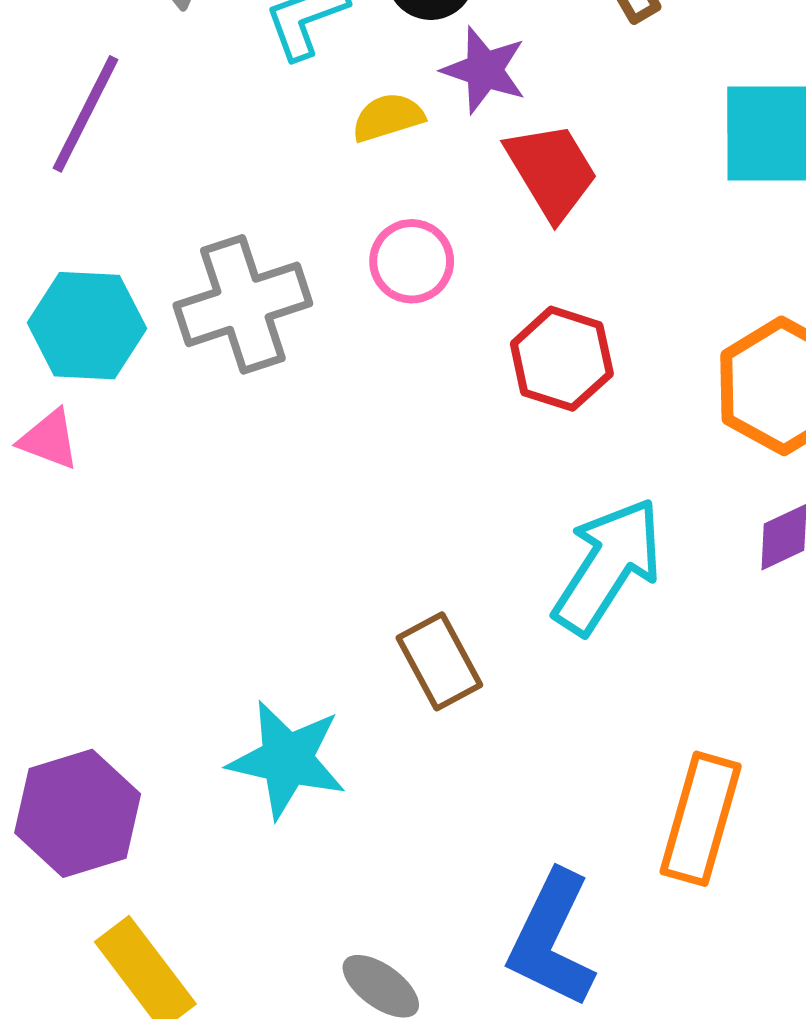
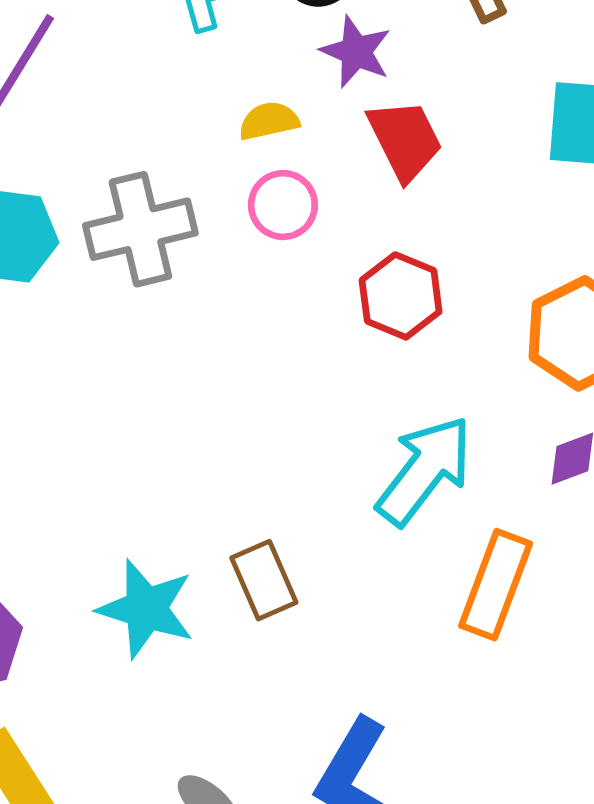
yellow semicircle: (388, 117) -> (269, 121), moved
brown rectangle: (439, 661) -> (264, 580), moved
orange rectangle: (701, 819) -> (496, 585), moved

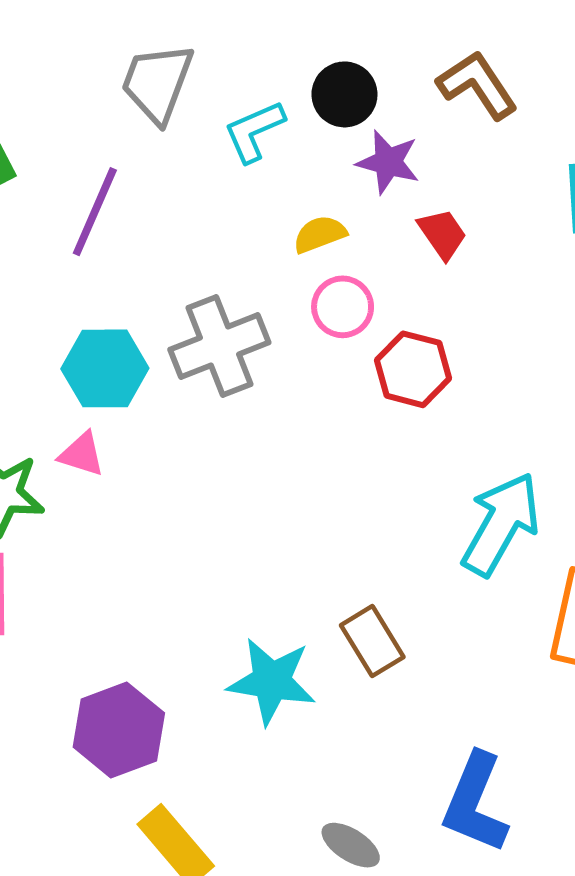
red trapezoid: (405, 140) -> (442, 234), size x0.7
red hexagon: (401, 296) -> (413, 369), moved

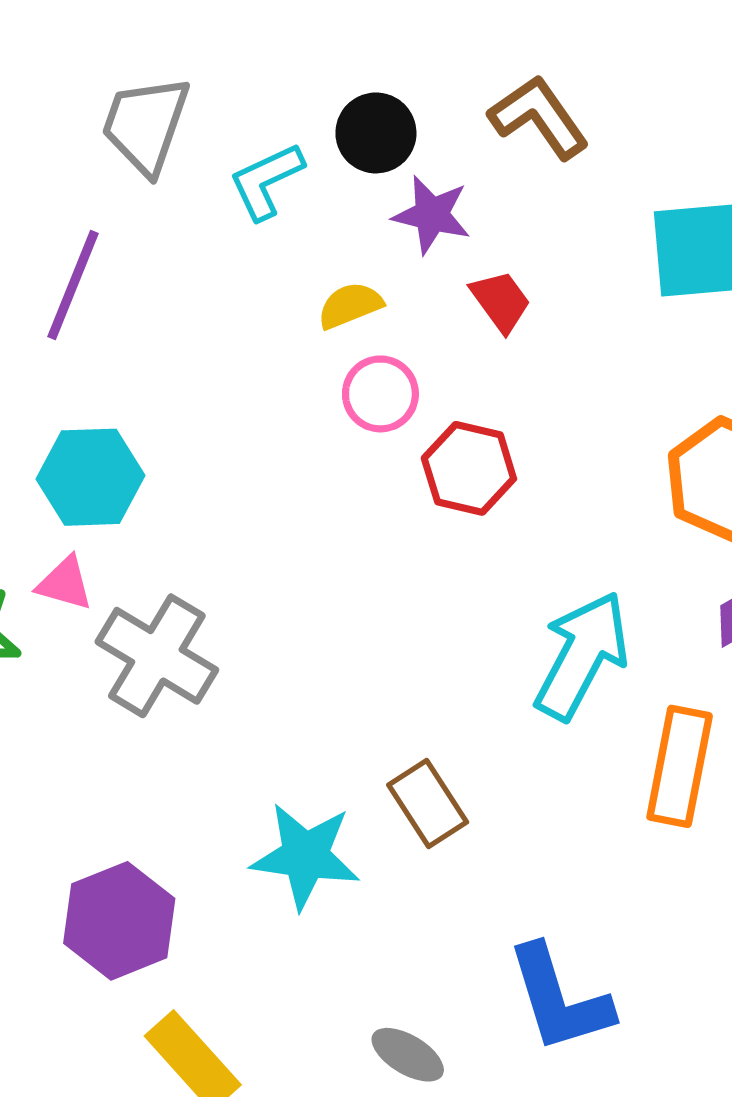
gray cross: (219, 346) -> (157, 656), moved, turned -36
blue L-shape: (475, 803) -> (559, 999), turned -38

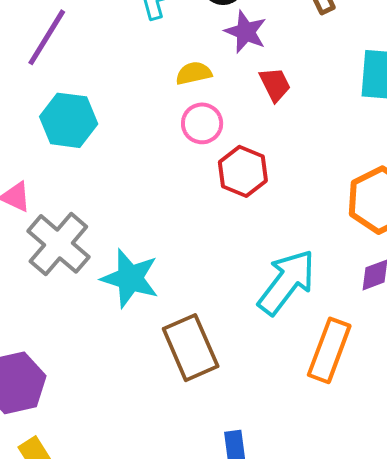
cyan hexagon: (90, 477) -> (69, 120), moved
brown rectangle: (428, 803) -> (191, 348), size x1.4
cyan star: (305, 856) -> (130, 278), moved

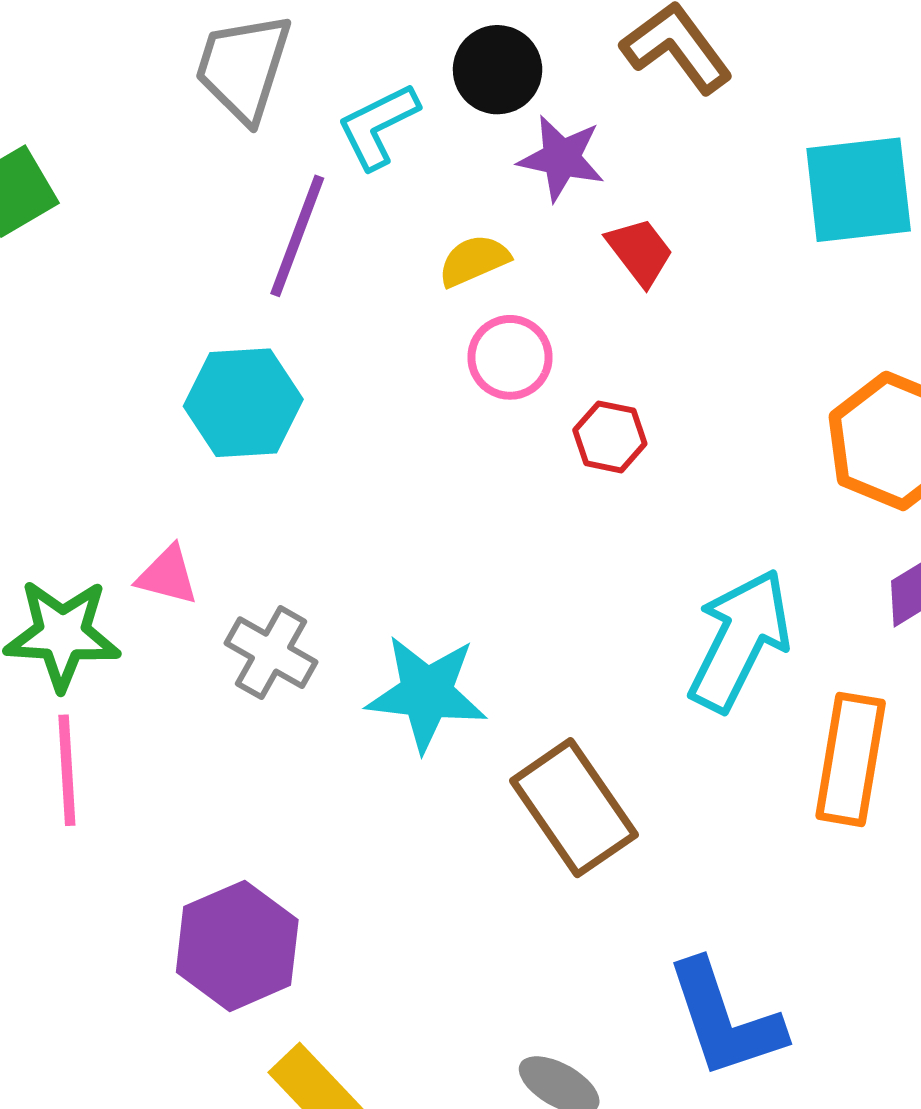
purple line: (47, 37) -> (297, 236), moved
red hexagon: (243, 171) -> (610, 437), size x0.7
gray cross: (58, 244) -> (271, 653), size x0.7

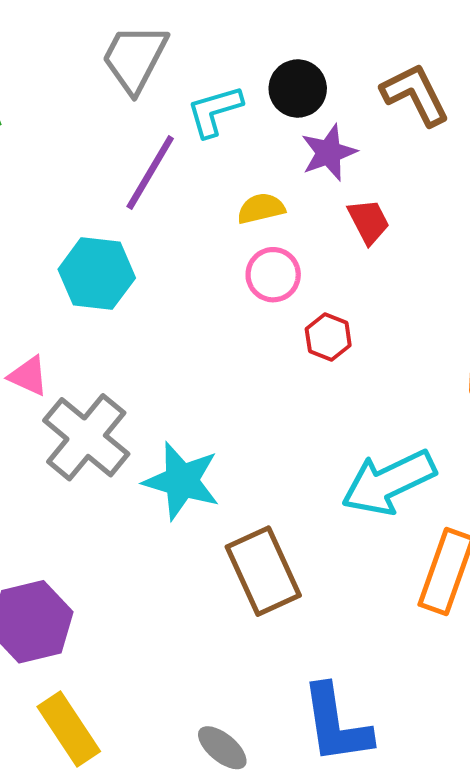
purple star: (561, 158) -> (329, 153), turned 30
cyan arrow: (740, 640) -> (389, 482), turned -152
gray cross: (271, 653) -> (86, 437), size x1.5

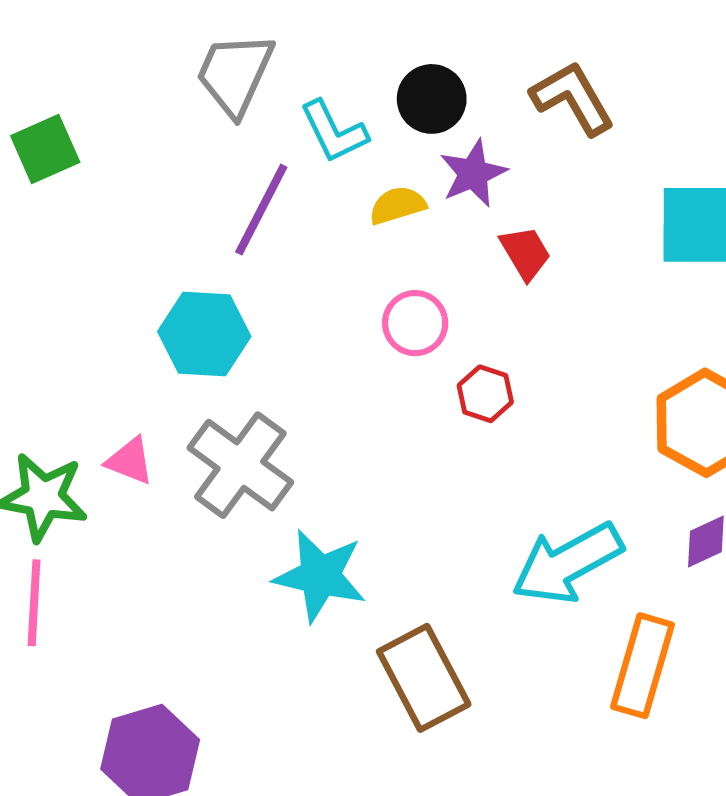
cyan L-shape: (215, 111) -> (334, 132), turned -96
yellow semicircle: (261, 208) -> (398, 205), moved
gray cross: (86, 437) -> (240, 465), moved

